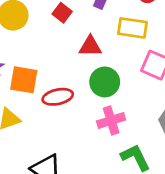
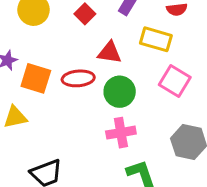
red ellipse: (58, 97) -> (78, 78), moved

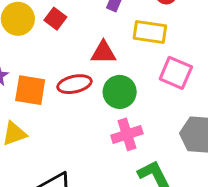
red square: (85, 14) -> (55, 19), moved

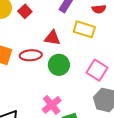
pink square: (176, 73) -> (97, 70), moved
pink cross: (127, 134) -> (52, 105), moved, turned -30

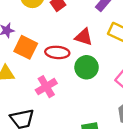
pink cross: (52, 105) -> (46, 87), moved

